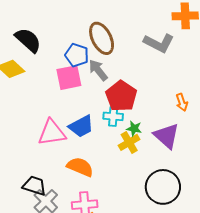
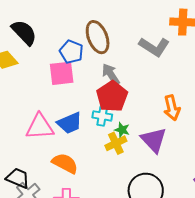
gray arrow: (98, 70) -> (111, 74), moved
orange arrow: (182, 102) -> (172, 108), size x1.4

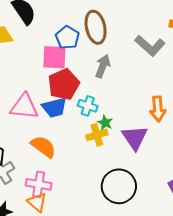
gray arrow: (111, 74) -> (103, 66), turned 45
red pentagon: (112, 96) -> (64, 84), moved

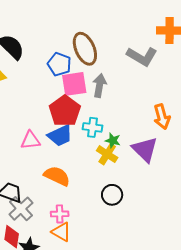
pink square: (54, 57) -> (74, 84), moved
pink triangle: (24, 107) -> (30, 140), size x0.7
yellow cross: (97, 135) -> (107, 154), turned -30
pink cross: (39, 184) -> (60, 214), size x0.7
black circle: (119, 186) -> (112, 195), moved, size x0.6

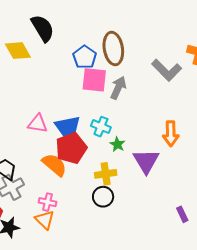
red pentagon: (65, 111) -> (71, 148), moved
yellow cross: (107, 154) -> (106, 174), moved, turned 35

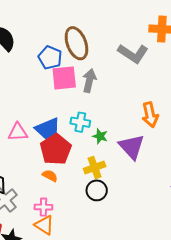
orange semicircle: (54, 165) -> (50, 176), moved, size x0.6

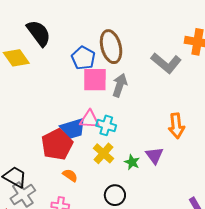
pink triangle: (18, 132) -> (90, 119), moved
green star: (100, 136) -> (132, 162), moved
purple triangle: (132, 147) -> (154, 155), size x0.7
red pentagon: (56, 149) -> (57, 145), moved
yellow cross: (95, 168) -> (103, 153), moved, turned -35

